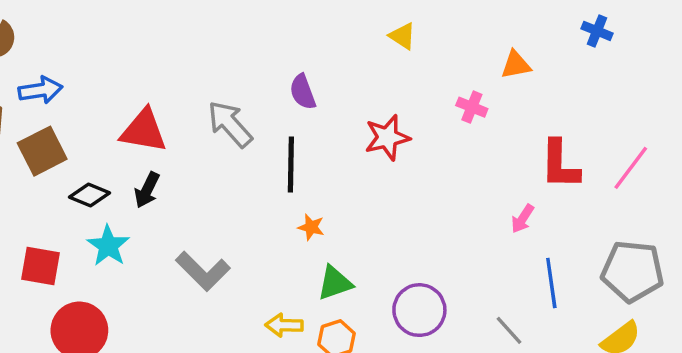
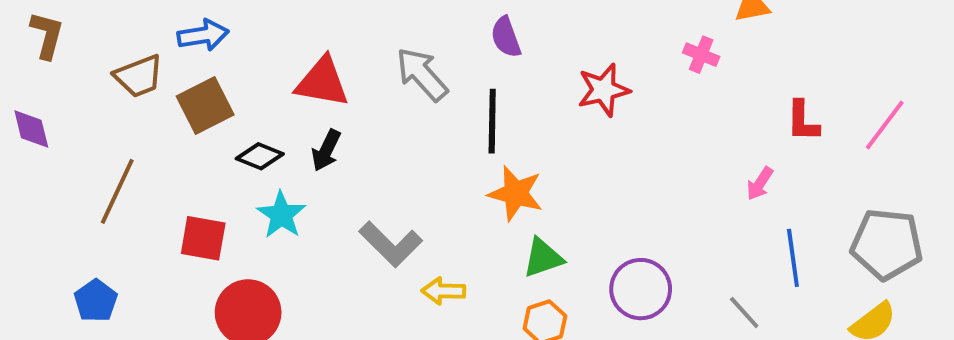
red L-shape: (560, 165) -> (803, 121), size x0.7
orange star: (311, 227) -> (516, 193), size x1.8
yellow arrow: (284, 325) -> (443, 291), moved

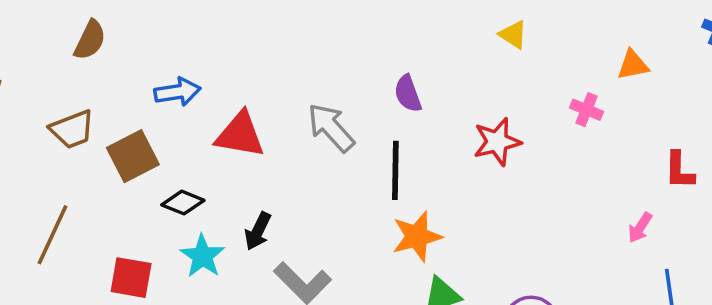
blue arrow: (203, 35) -> (178, 92), moved
black arrow: (326, 150) -> (258, 231), moved
orange star: (516, 193) -> (417, 236), turned -30

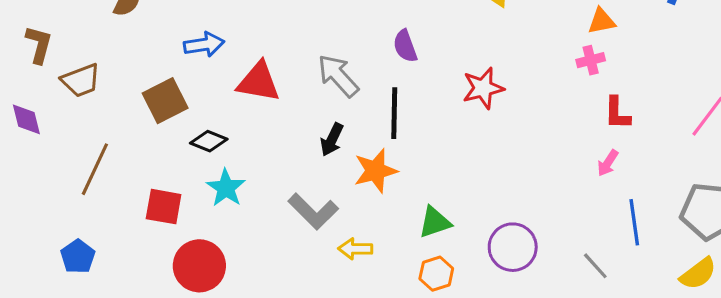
pink cross: (586, 110) -> (591, 60), moved, turned -36
brown trapezoid: (72, 129) -> (81, 80), moved
red L-shape: (679, 170) -> (617, 113), moved
black arrow: (258, 231) -> (332, 140), moved
orange star: (417, 236) -> (376, 171), moved

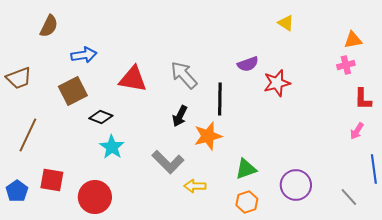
blue arrow: (204, 45) -> (84, 55), moved
purple semicircle: (405, 46) -> (248, 64), moved, turned -90
red square: (164, 207) -> (52, 180), moved

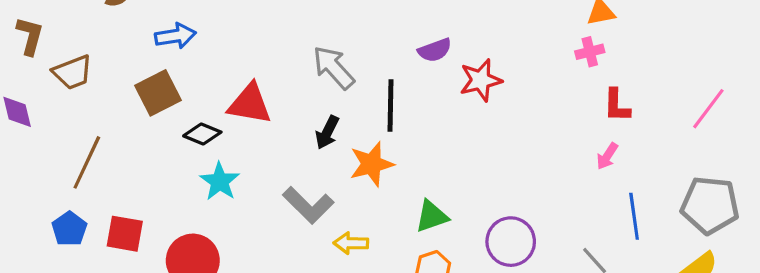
red triangle: (133, 79) -> (250, 104), moved
blue pentagon: (17, 191) -> (69, 229), moved

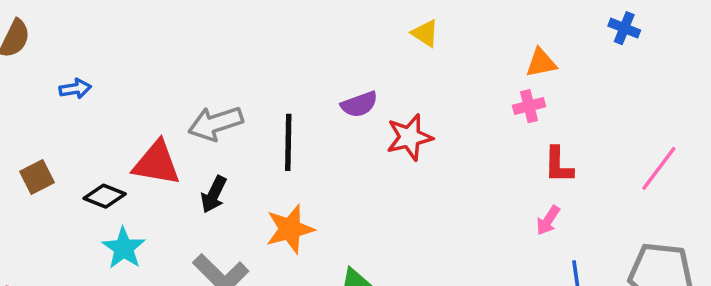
blue arrow: (175, 36) -> (75, 89), size x0.7
gray arrow: (334, 68) -> (215, 123), moved, turned -66
brown square: (158, 93) -> (37, 177), moved, size x0.7
black line: (390, 106) -> (288, 142), moved
black arrow: (327, 132) -> (214, 194), moved

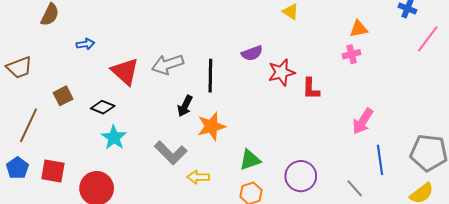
red triangle: (157, 163) -> (125, 71), moved, turned 32
red L-shape: (558, 165) -> (311, 89), moved
pink line: (659, 168) -> (428, 39), moved
black arrow: (214, 194) -> (185, 106), moved
pink arrow: (548, 220) -> (363, 121), size x1.5

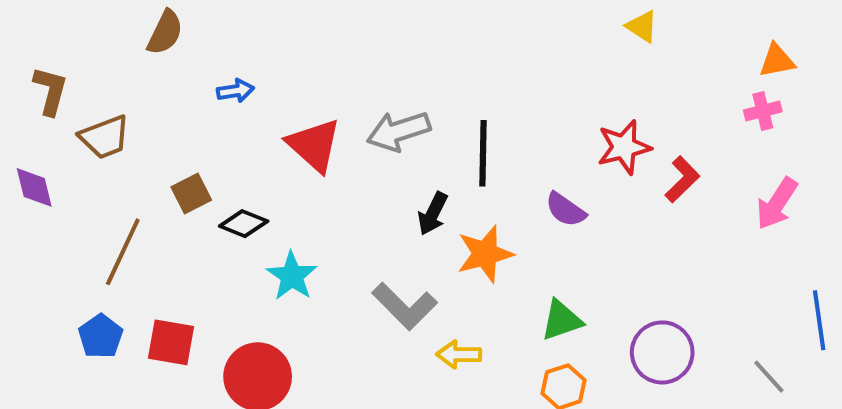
purple semicircle: (252, 53) -> (566, 210), moved, turned 55
red L-shape: (311, 89) -> (682, 179), turned -135
black diamond: (103, 107) -> (244, 224), moved
pink arrow: (363, 121) -> (777, 204), moved

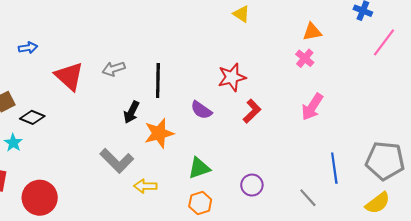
pink cross: (763, 111) -> (305, 58), turned -36
gray arrow: (398, 131) -> (114, 69), size x0.7
red L-shape: (682, 179) -> (252, 111), moved
cyan star: (292, 276) -> (13, 143), moved, size x0.7
purple circle: (662, 352) -> (252, 185), size x0.7

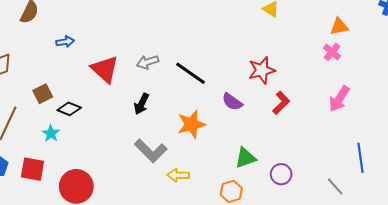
black line: (158, 80) -> (190, 73), turned -56
black arrow: (132, 112) -> (142, 104), moved
green triangle: (199, 168) -> (245, 158), moved

